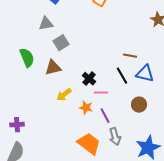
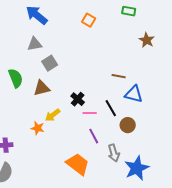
black line: (122, 76) -> (111, 108), moved
orange star: (86, 108) -> (38, 128), moved
gray arrow: (115, 137) -> (114, 153), moved

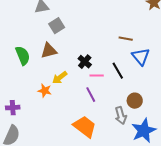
green semicircle: (16, 78) -> (23, 56), moved
blue triangle: (134, 94) -> (141, 57), turned 36
brown circle: (128, 125) -> (135, 101), moved
purple line: (94, 136) -> (91, 95), moved

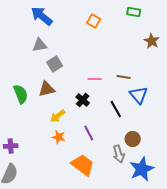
pink line: (97, 76) -> (95, 79), moved
orange star: (45, 91) -> (59, 137), moved

